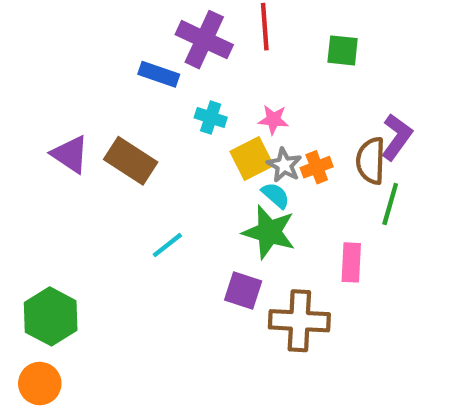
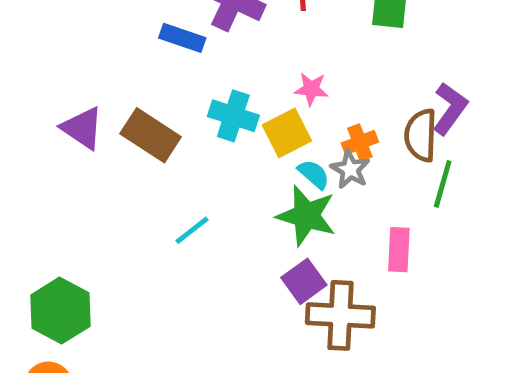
cyan cross: (211, 117) -> (233, 116), moved, size x1.4
gray star: (284, 165) -> (350, 169), moved
purple square: (243, 291) -> (304, 281), moved, turned 36

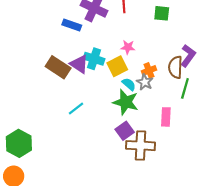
purple triangle: (82, 128) -> (79, 64), moved

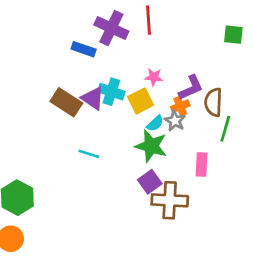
green square: (162, 13) -> (233, 35), moved
purple L-shape: (188, 56) -> (191, 88), moved, turned 30
cyan semicircle: (129, 84) -> (155, 123), turned 96
cyan line: (76, 109) -> (89, 154), turned 56

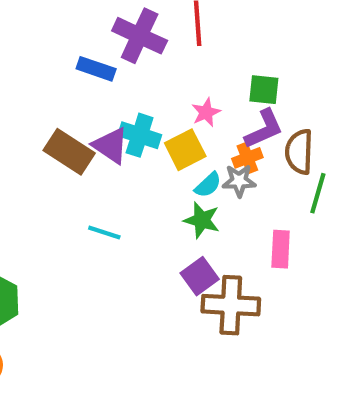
green square: (233, 35) -> (264, 90), moved
pink star: (154, 77) -> (206, 112), turned -30
gray star: (175, 121) -> (239, 181), turned -30
green star: (151, 146) -> (202, 220), size x0.7

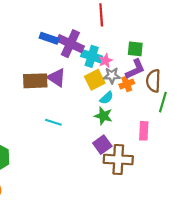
purple cross: (140, 36) -> (70, 44), moved
cyan cross: (140, 135) -> (92, 56), moved
brown rectangle: (69, 152) -> (35, 81), turned -35
gray star: (239, 181) -> (112, 75), moved

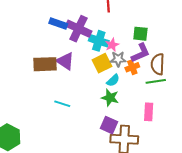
green line: (163, 102) -> (156, 81), moved, turned 66
purple square: (102, 145) -> (109, 125), turned -30

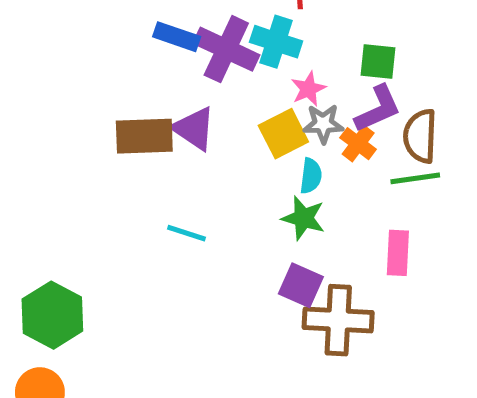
cyan cross: (99, 41) -> (276, 42), moved
orange cross: (132, 67) -> (358, 144), turned -32
cyan semicircle: (113, 80) -> (311, 176), turned -40

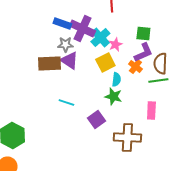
cyan cross: (276, 42) -> (100, 38), moved, turned 30
gray star: (323, 124) -> (65, 44), moved
purple square: (301, 285) -> (96, 120), moved, turned 30

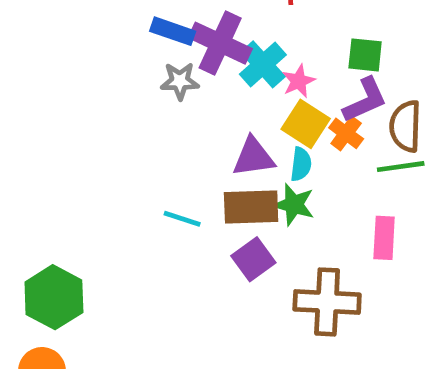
purple triangle: (69, 60) -> (253, 157), moved, turned -42
yellow square: (105, 62) -> (306, 124), moved, turned -30
brown rectangle: (49, 64) -> (251, 207), moved

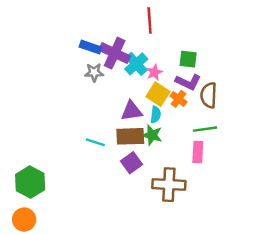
purple L-shape: (365, 100) -> (188, 82), turned 50
green line: (401, 167) -> (205, 129), moved

